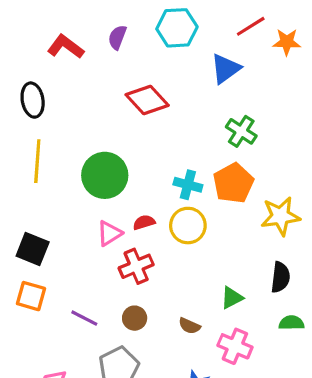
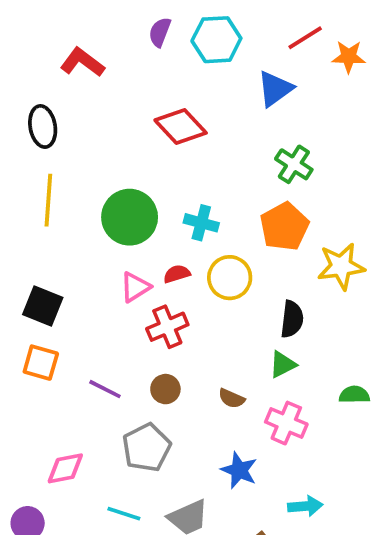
purple semicircle: (117, 37) -> (160, 32), moved
cyan cross: (188, 185) -> (201, 223), moved
black semicircle: (280, 277) -> (292, 319), moved

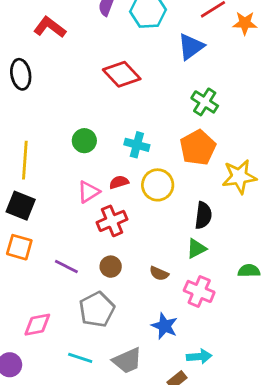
yellow line: (48, 200) -> (25, 160), moved
green circle: (130, 217) -> (84, 141), size x0.6
cyan arrow: (305, 506) -> (199, 356), moved

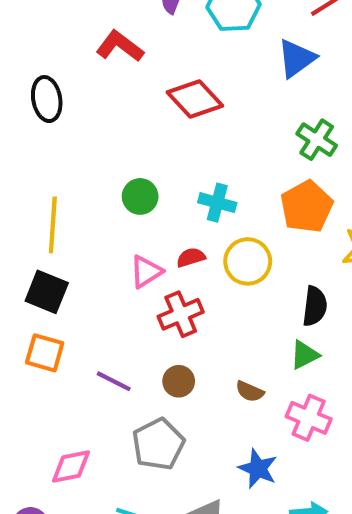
red L-shape: (50, 27) -> (120, 46), moved

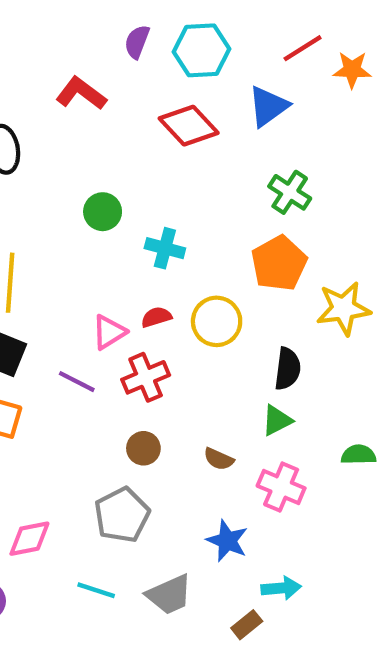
red diamond: (195, 99) -> (189, 126), moved
green circle: (140, 196) -> (103, 212), moved
cyan cross: (217, 203) -> (165, 248), moved
purple line: (114, 381) -> (77, 382), moved

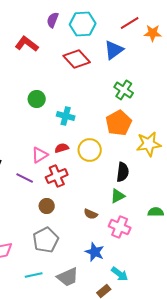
brown circle: (143, 448) -> (47, 206), moved
cyan arrow: (281, 588) -> (120, 274), turned 42
cyan line: (96, 590) -> (34, 275), turned -30

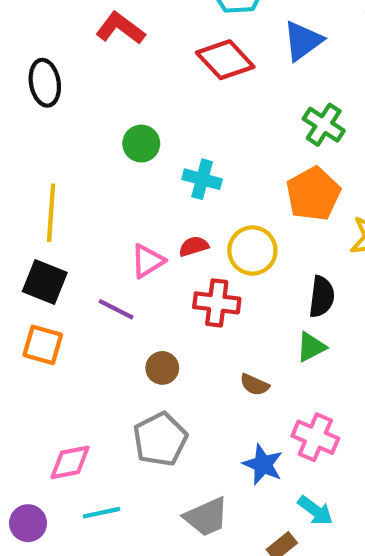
red cross: (57, 176) -> (217, 303), moved, turned 30
pink cross: (120, 227) -> (315, 437), moved
cyan line: (34, 275) -> (101, 513), moved

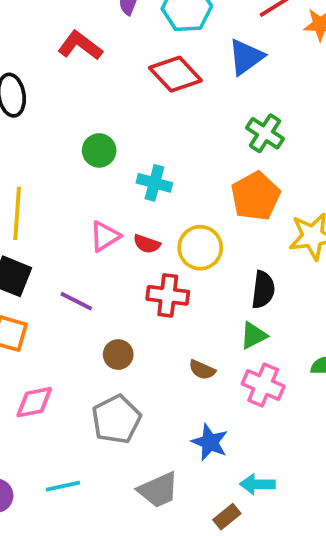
red semicircle: (194, 246) -> (147, 244), turned -144
pink triangle: (148, 261) -> (105, 236), moved
pink cross: (315, 437) -> (263, 385), moved
pink diamond: (70, 462) -> (34, 402), moved
cyan arrow: (315, 511) -> (257, 484), turned 144

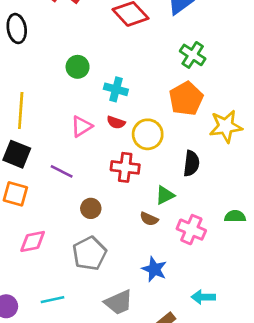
red semicircle: (147, 244) -> (116, 122), moved
green triangle: (254, 335) -> (165, 195), moved
cyan arrow: (257, 484) -> (203, 297), moved

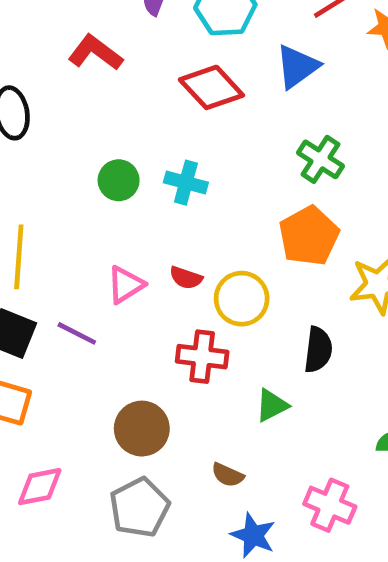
cyan cross: (116, 89) -> (186, 183), moved
purple line: (62, 171) -> (77, 333), moved
brown circle: (91, 208) -> (142, 429), size x1.5
brown semicircle: (149, 219) -> (228, 475), moved
pink cross: (191, 230) -> (330, 505), moved

